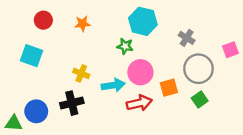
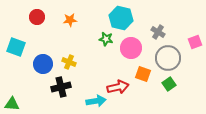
cyan square: (32, 56) -> (16, 47), moved
pink circle: (140, 72) -> (131, 48), moved
cyan arrow: (113, 85) -> (96, 101), moved
orange square: (169, 88) -> (143, 74), turned 35
blue circle: (36, 111) -> (43, 64), moved

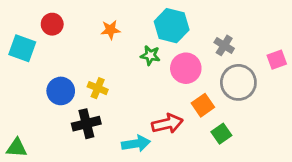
orange star: (70, 20) -> (110, 30), moved
cyan square: (16, 47) -> (22, 48), moved
orange square: (143, 74) -> (203, 105), turned 35
green square: (169, 84) -> (221, 134), moved

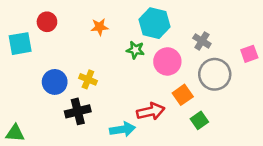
cyan square: (22, 48) -> (20, 44), turned -30

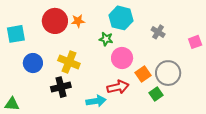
red circle: (47, 22) -> (55, 21), moved, size x1.6
pink circle: (167, 61) -> (122, 58), moved
gray circle: (215, 74) -> (168, 73), moved
yellow cross: (88, 79) -> (69, 62), size x1.5
blue circle: (55, 82) -> (33, 63), moved

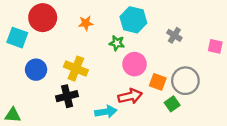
red circle: (55, 21) -> (43, 18), moved
cyan square: (16, 34) -> (17, 38), turned 30
pink square: (195, 42) -> (215, 46), turned 32
orange square: (143, 74) -> (158, 82), turned -35

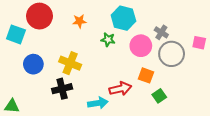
pink circle: (135, 64) -> (141, 46), moved
gray circle: (185, 81) -> (172, 54), moved

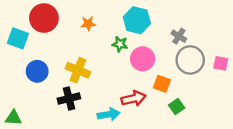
pink square: (199, 43) -> (221, 63), moved
pink circle: (141, 46) -> (143, 59), moved

